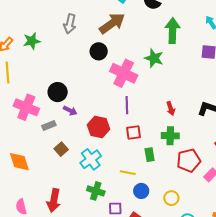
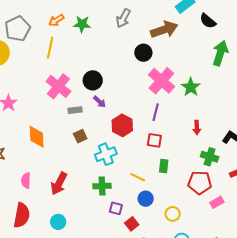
green star: (154, 58) -> (191, 87), moved
green cross: (170, 136) -> (210, 157), moved
green cross: (96, 191) -> (102, 186), turned -36

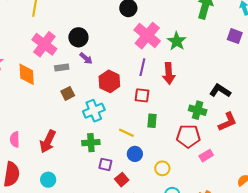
red arrow: (197, 128) -> (169, 73), moved, size x1.5
orange diamond: (37, 137) -> (27, 74), moved

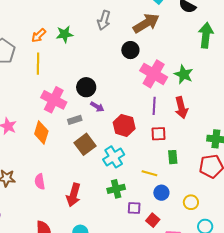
orange diamond: (27, 74) -> (41, 132), turned 30
brown square: (68, 93) -> (85, 144), size x1.5
pink semicircle: (15, 139) -> (40, 182), moved

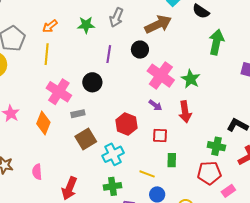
green star: (65, 34) -> (86, 25), moved
purple line: (154, 106) -> (109, 54), moved
purple arrow: (97, 107) -> (155, 105), moved

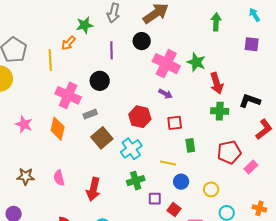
orange arrow: (50, 26) -> (68, 43), moved
green arrow: (216, 42) -> (216, 22), size x0.7
red arrow: (185, 112) -> (217, 83), moved
green cross: (216, 146) -> (220, 111), moved

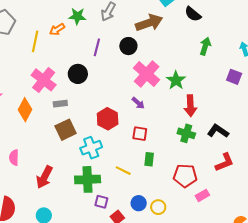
green cross: (136, 181) -> (88, 179), size x1.4
blue circle: (181, 182) -> (139, 203), moved

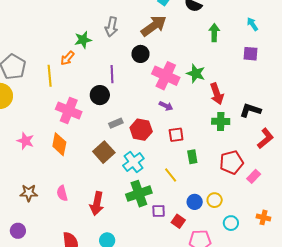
purple line: (97, 47) -> (112, 74), moved
gray rectangle: (60, 104) -> (116, 123), moved
yellow line: (123, 171) -> (171, 175), turned 42

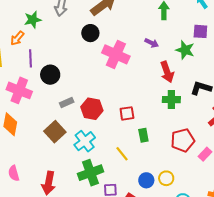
green star: (196, 73) -> (185, 50), moved
purple line: (112, 74) -> (31, 58), moved
purple arrow: (166, 106) -> (152, 43), moved

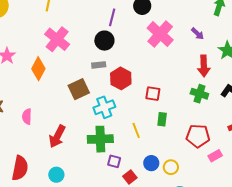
purple line: (31, 58) -> (112, 17), moved
black circle: (50, 75) -> (104, 41), moved

